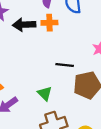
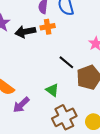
black line: (65, 65) -> (66, 62), turned 42

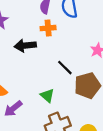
black arrow: (25, 32) -> (25, 46), moved

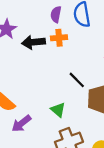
black arrow: (25, 46) -> (33, 42), moved

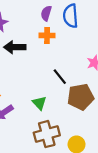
black arrow: (33, 42) -> (15, 47), moved

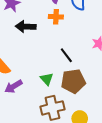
brown pentagon: (81, 97) -> (73, 81), moved

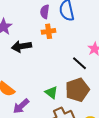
black line: (66, 55) -> (79, 63), moved

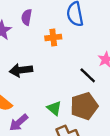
purple semicircle: (45, 12) -> (27, 17), moved
black arrow: (21, 46) -> (21, 70), moved

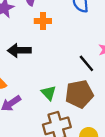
orange cross: (53, 37) -> (43, 21), moved

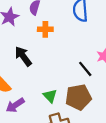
black arrow: (19, 50) -> (23, 56), turned 54

